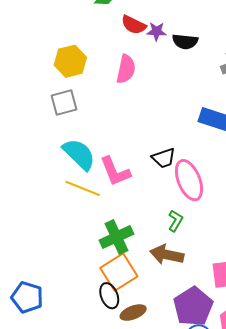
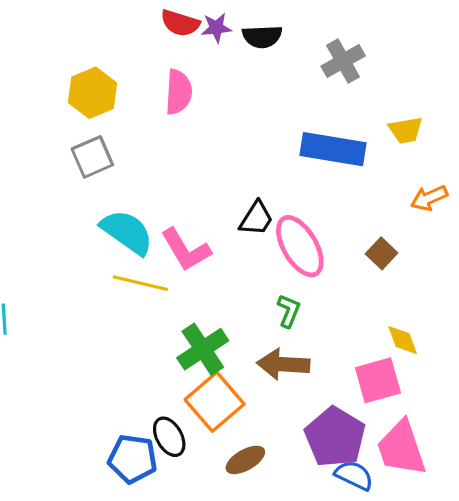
black trapezoid: (164, 158) -> (256, 218), turned -30
black ellipse: (109, 296) -> (169, 437), moved
blue pentagon: (27, 297) -> (133, 459), moved

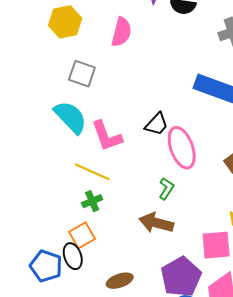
gray square: (92, 157) -> (82, 74), moved, turned 32
yellow line: (140, 283) -> (92, 172), moved
green cross: (203, 349) -> (92, 201), moved, size x0.6
orange square: (215, 402) -> (82, 235), moved, size x0.7

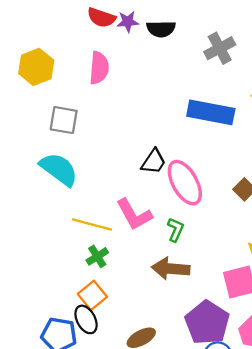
pink L-shape: (107, 136) -> (134, 215), moved

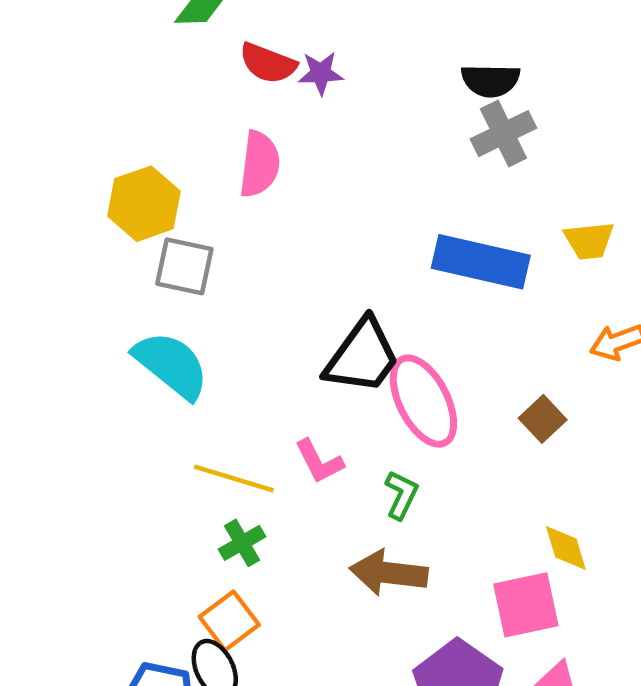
black semicircle: (161, 29) -> (491, 80), moved
yellow hexagon: (36, 67) -> (144, 204), moved
black trapezoid: (154, 162) -> (362, 356), size x1.5
pink L-shape: (134, 215) -> (319, 461), size x0.7

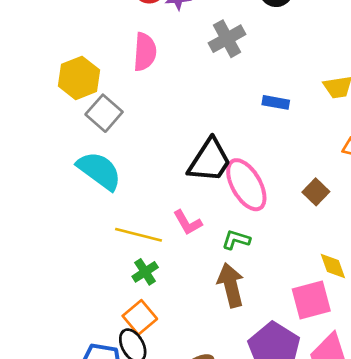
gray cross: (503, 134) -> (227, 39), moved
blue rectangle: (481, 262) -> (276, 102), size x0.5
gray square: (184, 266) -> (104, 113), turned 32
green L-shape: (401, 495) -> (236, 240), turned -96
brown arrow: (389, 573) -> (231, 285), turned 72

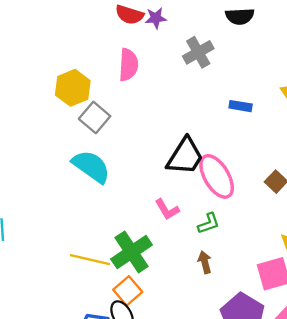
yellow line: (139, 235) -> (90, 260), moved
green L-shape: (236, 240) -> (209, 223), turned 145
green cross: (145, 272) -> (132, 252), size x1.8
brown arrow: (231, 285) -> (205, 262), size x0.6

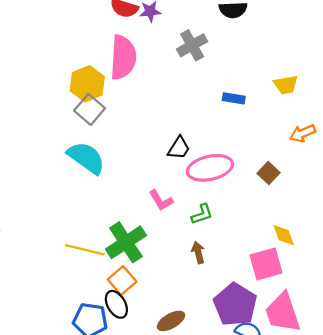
pink semicircle: (128, 65) -> (123, 57), size x1.4
yellow hexagon: (73, 88) -> (87, 84), moved
black trapezoid: (185, 156) -> (179, 148), size x0.6
pink ellipse: (217, 176) -> (210, 168), turned -72

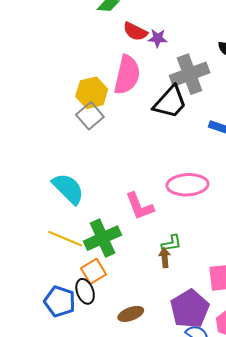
gray cross: (192, 45) -> (190, 74), size x1.4
black trapezoid: (179, 148) -> (170, 102), moved, size x1.6
cyan semicircle: (86, 158) -> (68, 189), moved
pink L-shape: (161, 200) -> (140, 206), size x1.4
green L-shape: (202, 214) -> (171, 243), moved

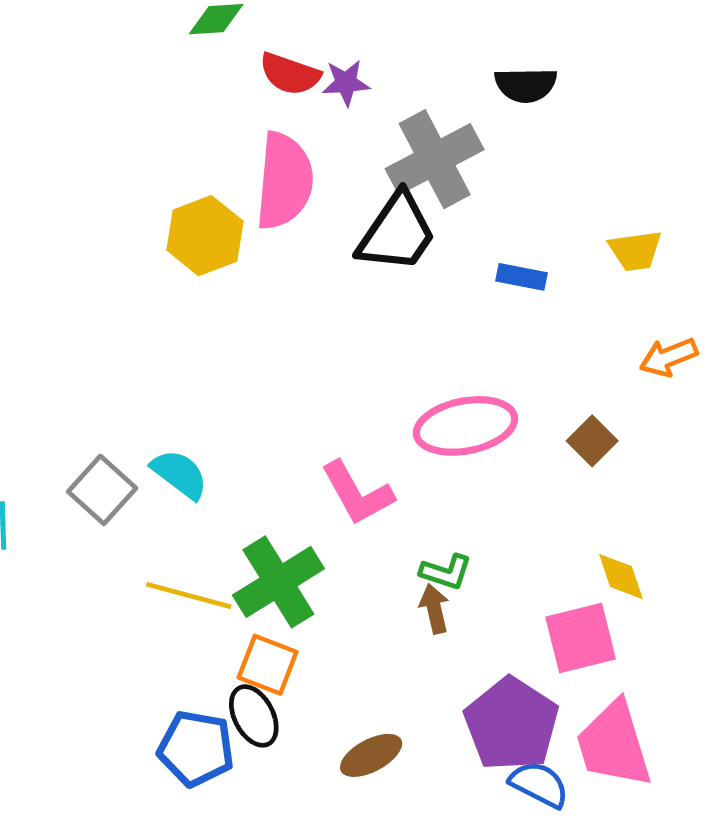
gray square: (90, 116) -> (102, 490), moved
cyan semicircle: (68, 189) -> (180, 474), size x0.7
green L-shape: (171, 243) -> (446, 572), turned 35
orange square: (94, 271) -> (268, 665), turned -30

